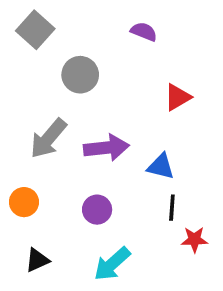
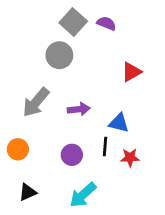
gray square: (35, 30) -> (73, 22), moved
purple arrow: (106, 148) -> (79, 109), size x0.7
black line: (172, 208) -> (105, 147), moved
red star: (194, 240) -> (130, 158), moved

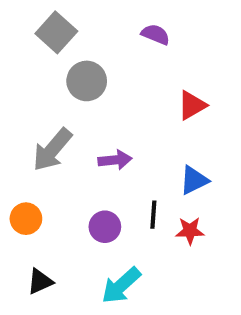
gray square: (73, 22) -> (56, 32), moved
blue triangle: (119, 123) -> (194, 180), moved, turned -40

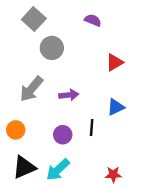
red star: (190, 231) -> (113, 175), moved
black triangle: (40, 281) -> (24, 167), size x1.5
cyan arrow: (121, 285) -> (58, 170), moved

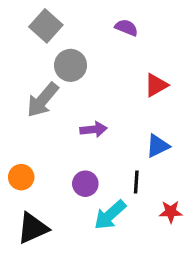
gray arrow: (31, 89) -> (43, 100), moved
black line: (92, 127) -> (136, 182), moved
cyan arrow: (58, 170) -> (110, 215), moved
red star: (113, 175) -> (171, 212), moved

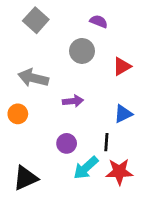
gray circle: (71, 65) -> (82, 51), moved
gray arrow: (43, 100) -> (33, 78), turned 64
orange circle: (21, 177) -> (18, 114), moved
red star: (171, 212) -> (119, 172), moved, size x1.5

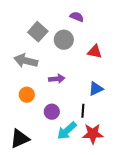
gray square: (36, 20) -> (38, 32), moved
red triangle: (122, 66) -> (95, 52), turned 42
orange circle: (18, 114) -> (27, 95), moved

